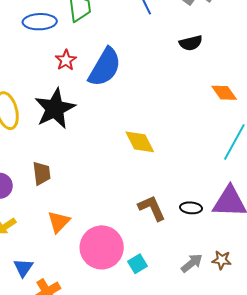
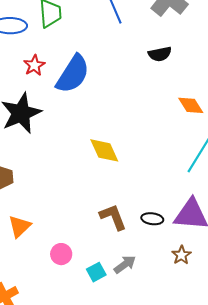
pink circle: (102, 247) -> (61, 254), size x0.5
brown star: (222, 260) -> (181, 255), moved, turned 30
gray arrow: (192, 263) -> (125, 264), moved

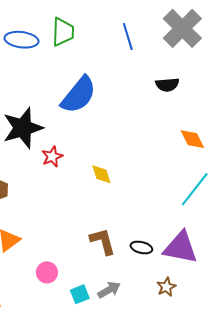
red star: (34, 65) -> (52, 157), moved
yellow diamond: (104, 150) -> (101, 174), size x0.7

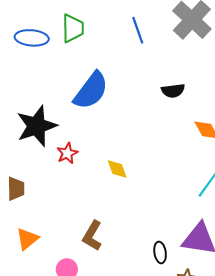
black semicircle: (167, 85) -> (173, 91), moved
brown L-shape: (103, 241) -> (92, 236), moved, turned -132
black ellipse: (141, 247) -> (160, 252), moved, turned 70

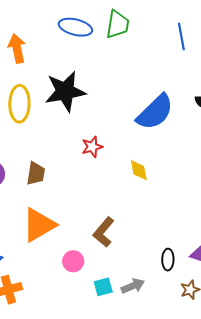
blue semicircle: (91, 91) -> (155, 112), moved
black star: (37, 126) -> (65, 91), moved
orange triangle: (27, 239) -> (39, 225), size x1.5

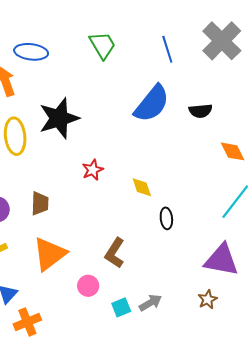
green trapezoid: (118, 24) -> (102, 45), turned -32
blue ellipse: (75, 27) -> (31, 52), moved
blue semicircle: (155, 112) -> (152, 104), moved
black ellipse: (168, 260) -> (166, 218), moved

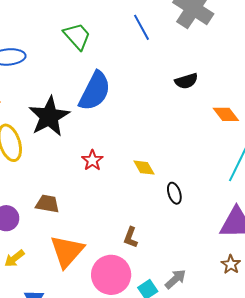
blue semicircle: (152, 104) -> (95, 91), moved
brown trapezoid: (40, 203) -> (47, 204), turned -70
brown L-shape: (115, 253) -> (131, 237), size x0.7
pink circle: (88, 286) -> (111, 275), size x1.8

